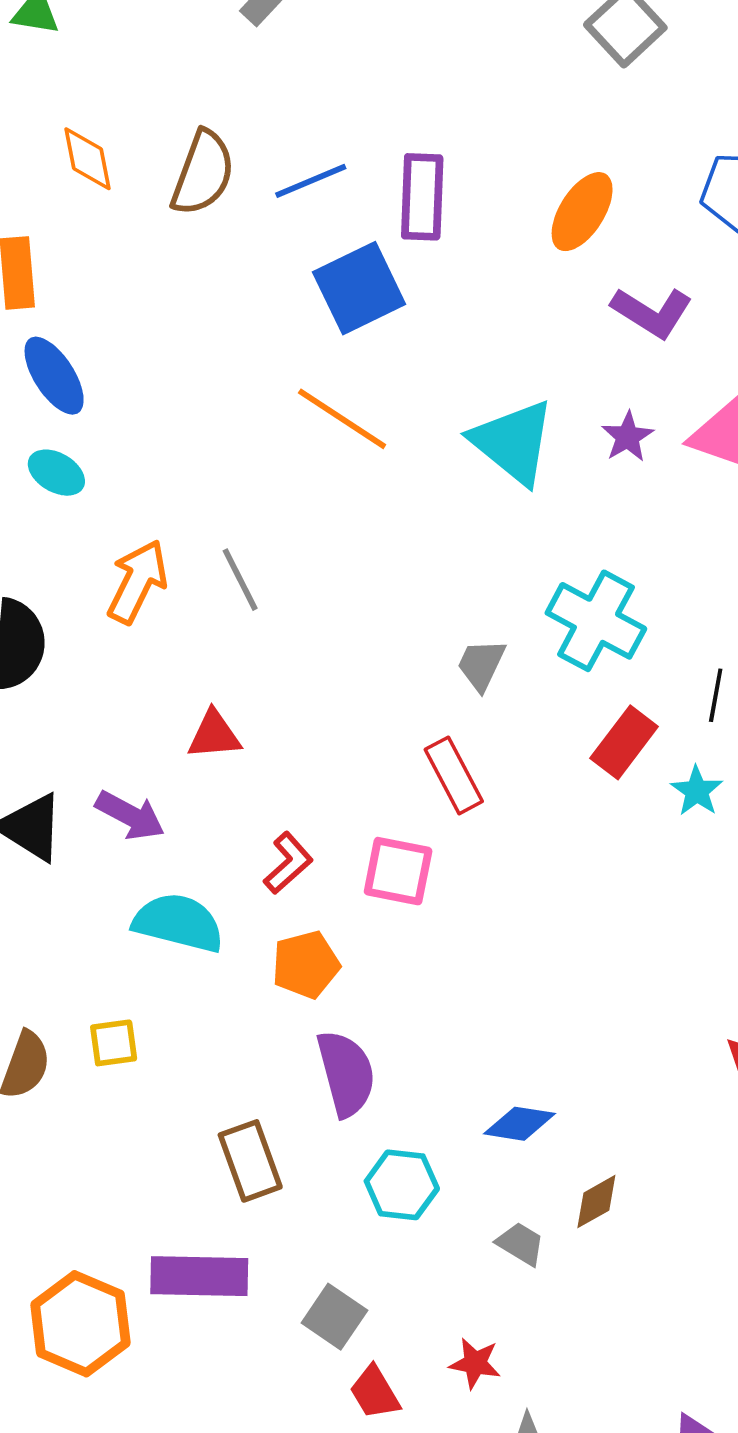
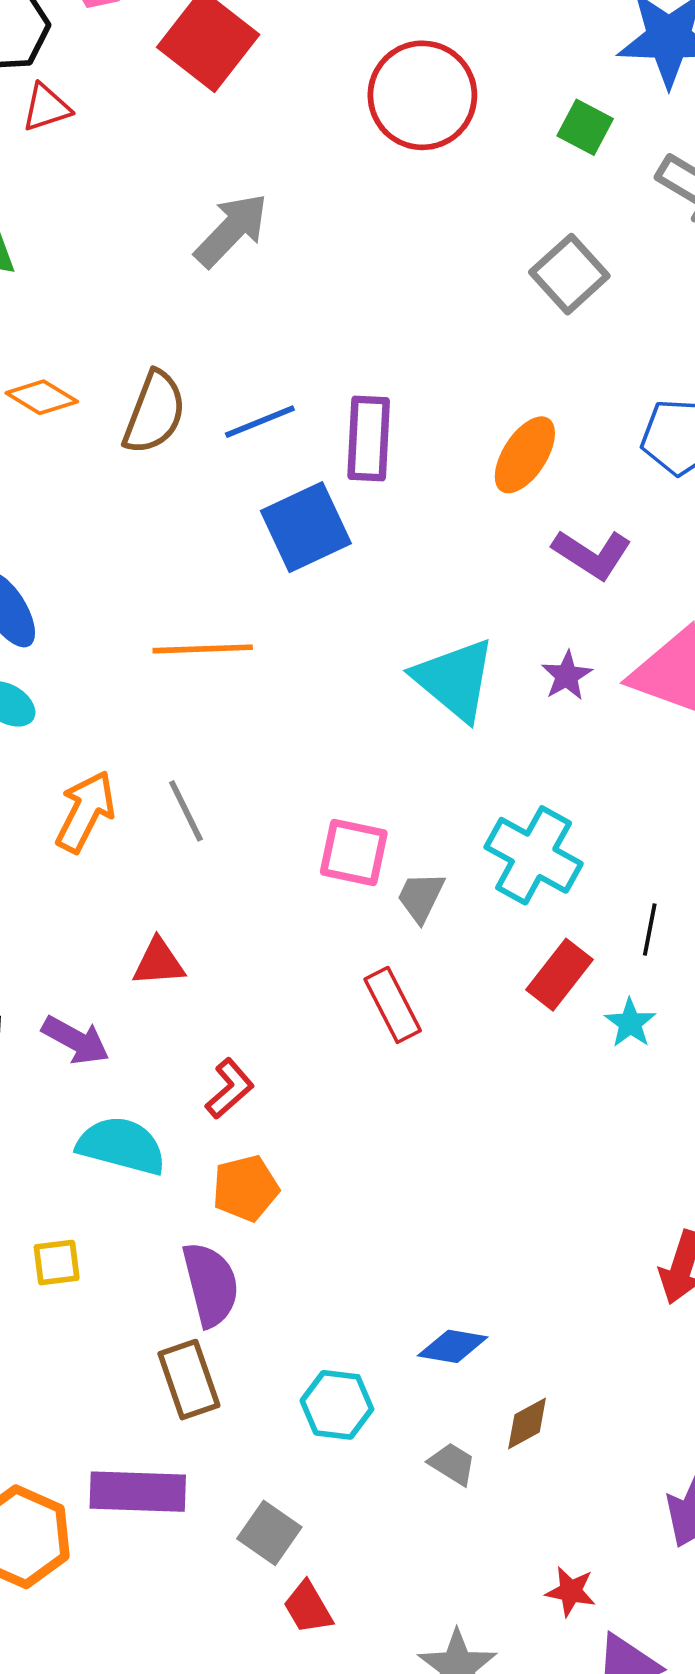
orange diamond: (88, 159) -> (42, 397), turned -48
orange line: (342, 419) -> (203, 649), moved, turned -36
pink square: (398, 871) -> (354, 853), moved
purple semicircle: (346, 1073) -> (211, 1284), moved
red star: (475, 1363) -> (571, 1591), moved

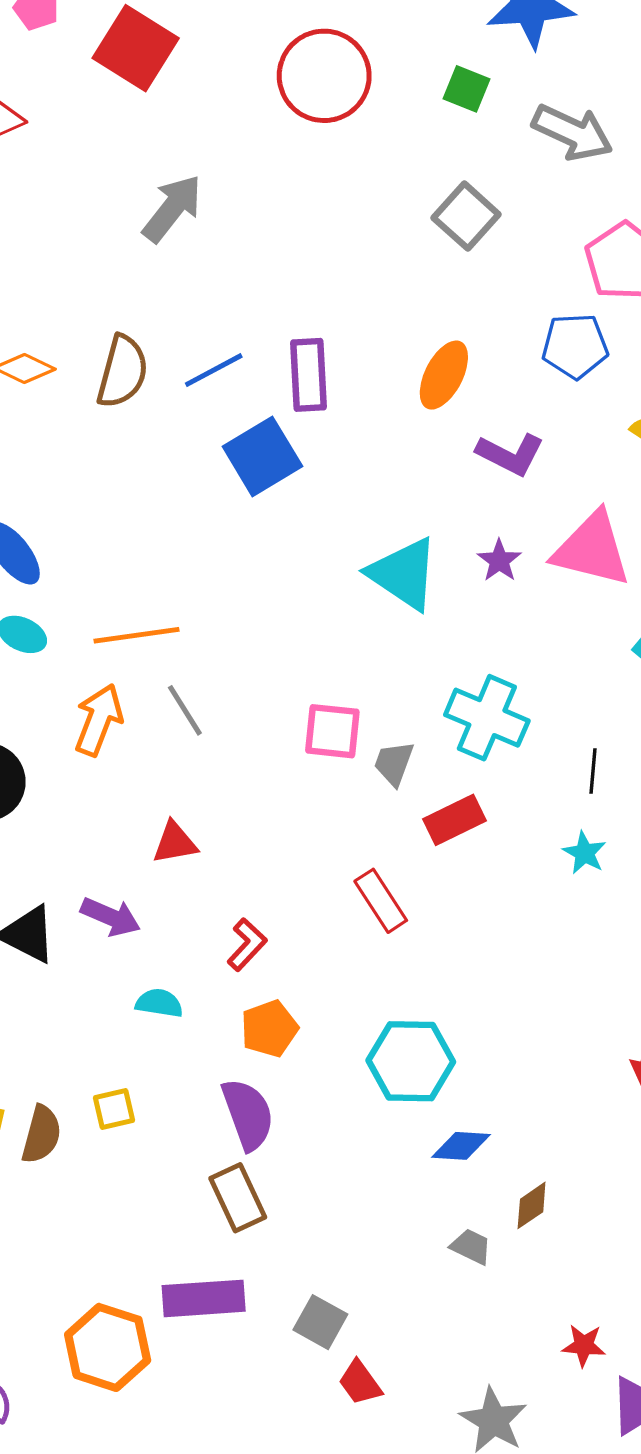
orange line: (203, 649) -> (137, 635), moved
red rectangle: (560, 975) -> (455, 820), moved, turned 32
red rectangle: (393, 1005) -> (381, 901), moved
cyan semicircle: (121, 1146) -> (159, 1003), size x0.6
cyan hexagon: (337, 1405) -> (411, 1061), moved, size x1.4

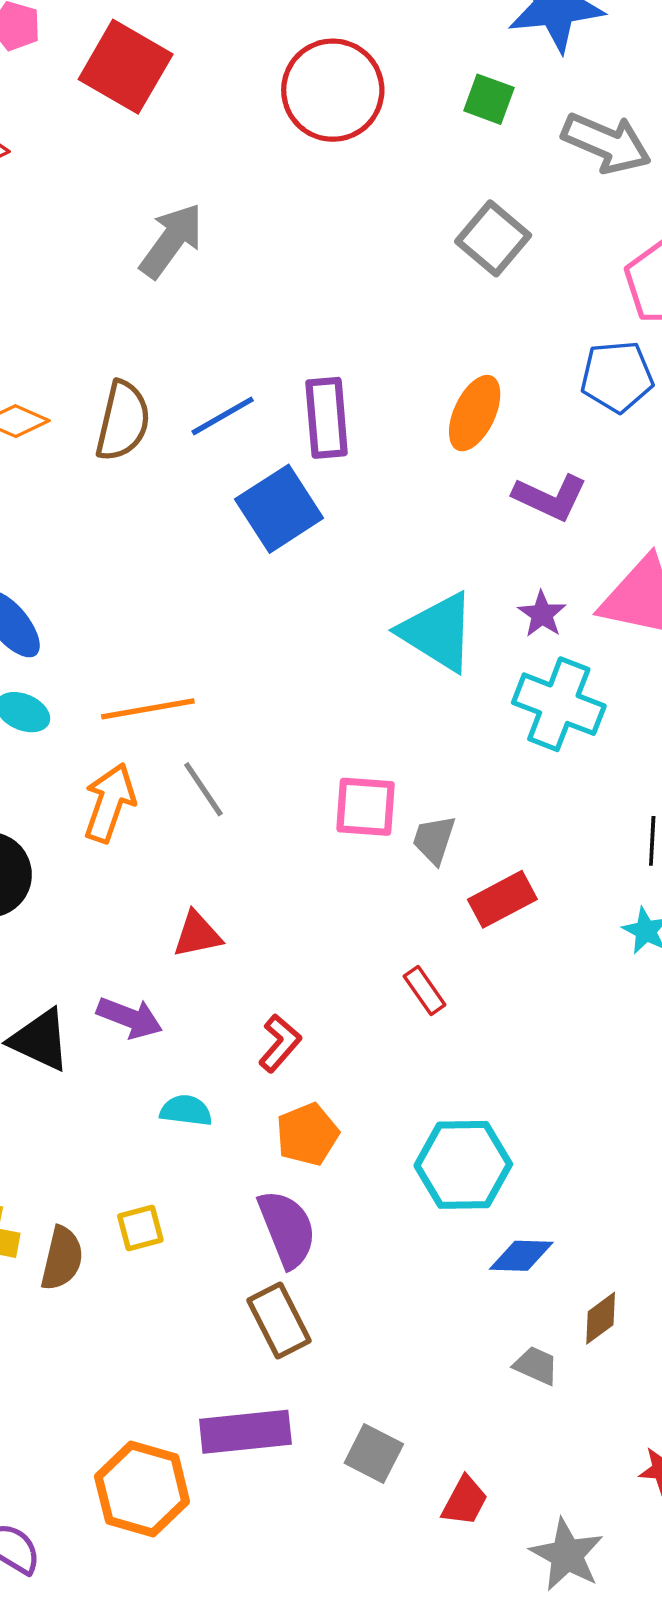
cyan cross: (487, 718) -> (559, 704), moved
red rectangle: (381, 901) -> (425, 990), size x0.7
red trapezoid: (360, 1383) -> (465, 1501), moved, turned -114

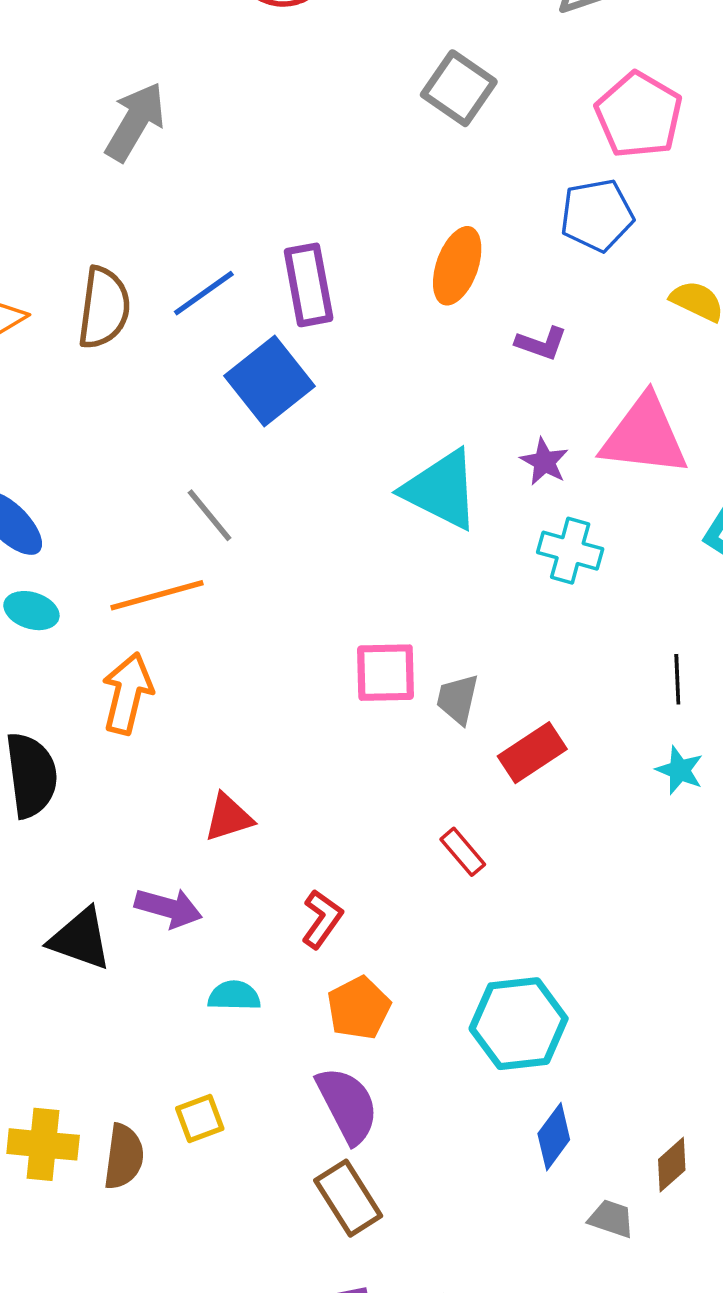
purple L-shape: (550, 497) -> (541, 343), size x0.7
cyan cross: (559, 704) -> (570, 551), size x0.7
gray line: (203, 789) -> (210, 515), moved
blue diamond: (521, 1256) -> (554, 1137), moved, turned -50

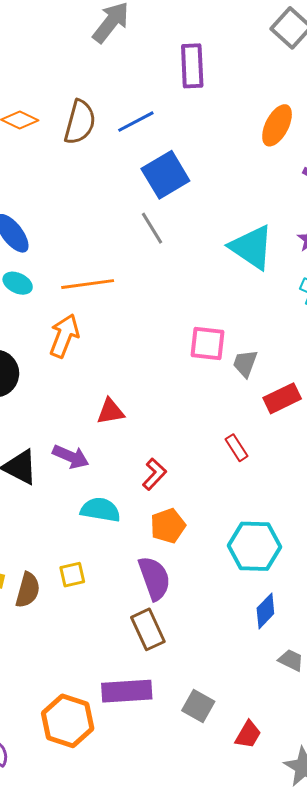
purple rectangle: (309, 285) -> (192, 66), moved
gray line: (210, 515) -> (152, 228), moved
cyan semicircle: (234, 996) -> (100, 510), size x1.4

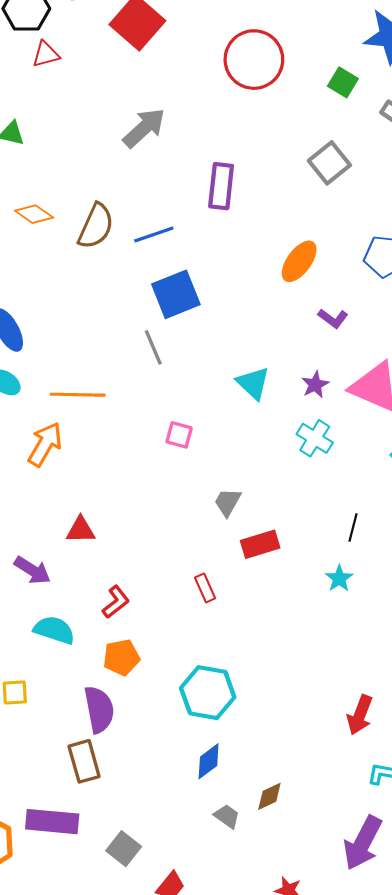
cyan triangle: (252, 247) -> (253, 383), size x0.7
pink square: (207, 344) -> (179, 435), moved, size x0.7

